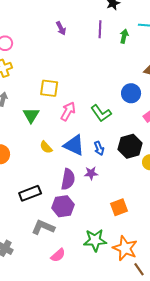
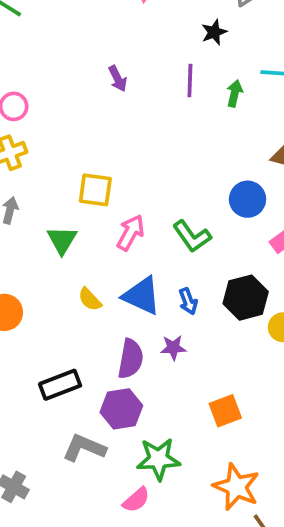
green star: (95, 240) -> (158, 459), moved
pink semicircle: (58, 255) -> (136, 500), moved

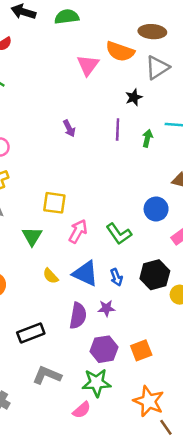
purple hexagon: (121, 409) -> (104, 349), moved

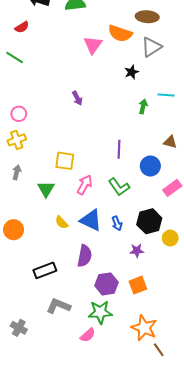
purple line: (118, 130) -> (119, 149), moved
purple star: (106, 308) -> (137, 251), moved

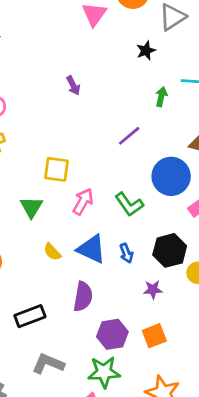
purple line: (119, 149) -> (129, 136), moved, turned 48
blue circle: (150, 166) -> (171, 176), size x1.4

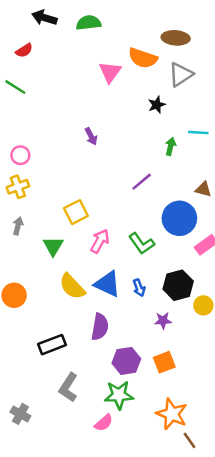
yellow square: (56, 169) -> (76, 212), turned -35
yellow semicircle: (52, 252) -> (72, 286), size x1.6
gray L-shape: (48, 364) -> (68, 387), turned -80

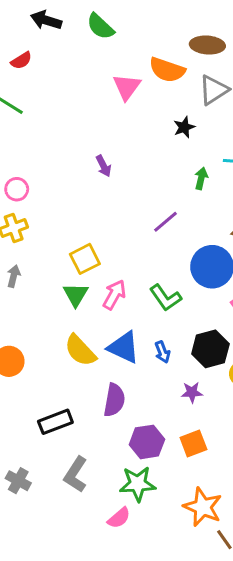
green semicircle: (89, 23) -> (100, 26), turned -130
green triangle: (53, 246) -> (76, 295), moved
gray cross: (20, 414) -> (18, 481), moved

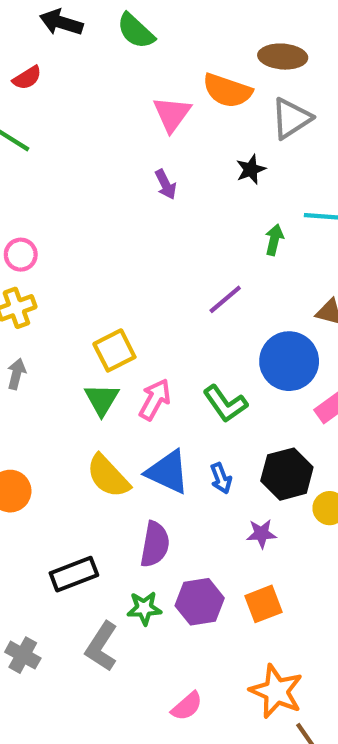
purple arrow: (104, 166) -> (166, 184), moved
green star: (138, 484) -> (144, 608), moved, size x0.7
pink semicircle: (119, 518) -> (187, 706), moved

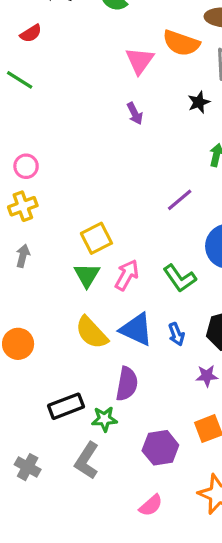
purple hexagon: (200, 602) -> (160, 448), moved
green star: (144, 608) -> (104, 419), moved

